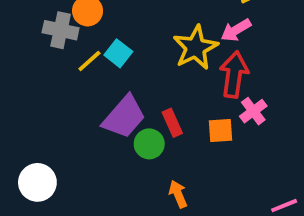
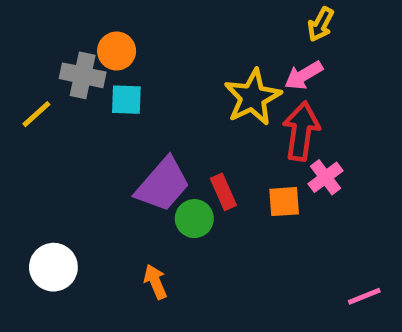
cyan square: (118, 53) -> (126, 100), moved, turned -36
yellow line: (89, 61) -> (36, 114), moved
orange arrow: (178, 194) -> (155, 282), moved

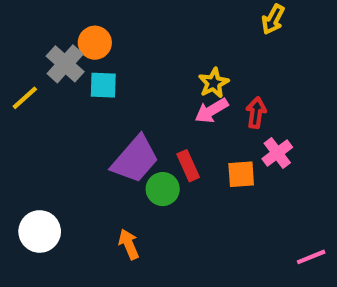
gray cross: (83, 75) -> (65, 64), turned 30
pink arrow: (304, 75) -> (211, 111), moved
yellow star: (253, 97) -> (214, 83), size x0.6
red arrow: (301, 131) -> (256, 113), size x0.6

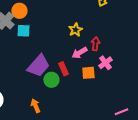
pink arrow: (211, 111) -> (79, 53), moved

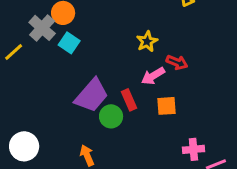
cyan square: (23, 31) -> (69, 43), turned 32
red arrow: (95, 44) -> (177, 62), turned 104
pink cross: (105, 63) -> (193, 149), moved, turned 32

